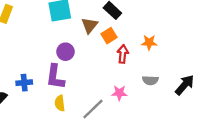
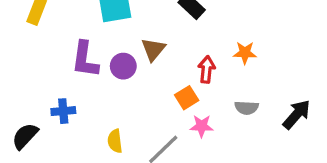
brown triangle: (90, 25) -> (153, 49), moved
orange square: (109, 36) -> (187, 98), moved
purple L-shape: (55, 77) -> (85, 59), moved

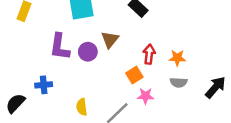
orange star: (245, 53) -> (177, 58), moved

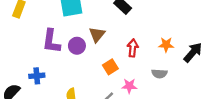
orange star: (177, 58) -> (166, 45), moved
orange square: (134, 75) -> (110, 67), moved
black arrow: (215, 87) -> (193, 52), moved

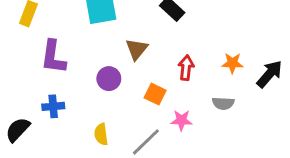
purple L-shape: (51, 41) -> (53, 57), moved
purple circle: (77, 46) -> (109, 79), moved
orange square: (110, 67) -> (155, 94), turned -32

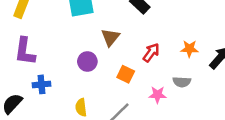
purple L-shape: (53, 57) -> (25, 51), moved
red arrow: (186, 68) -> (151, 53), turned 30
pink star: (181, 120) -> (158, 95), moved

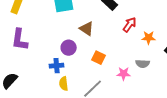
brown triangle: (110, 37) -> (87, 29), turned -35
red arrow: (151, 53) -> (130, 25), moved
blue cross: (41, 84) -> (57, 66), moved

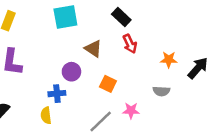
red arrow: (130, 25) -> (130, 44), moved, turned 119
pink star: (124, 74) -> (131, 111), moved
yellow semicircle: (64, 84) -> (46, 115), moved

